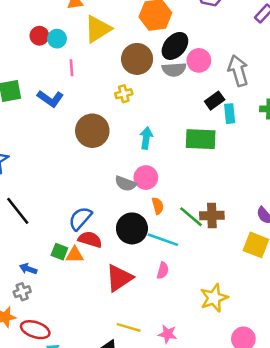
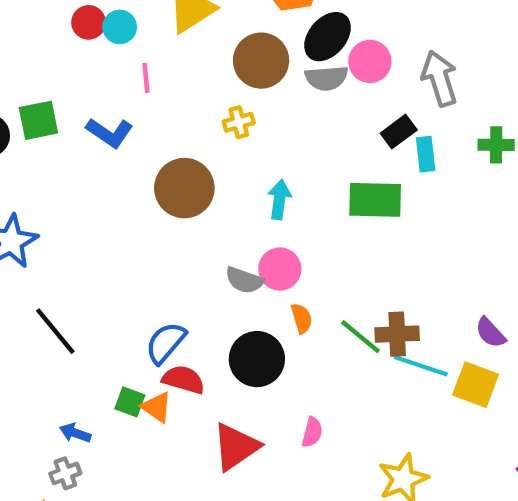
cyan line: (163, 240) -> (421, 366), moved
orange triangle: (75, 255) -> (157, 407), turned 36

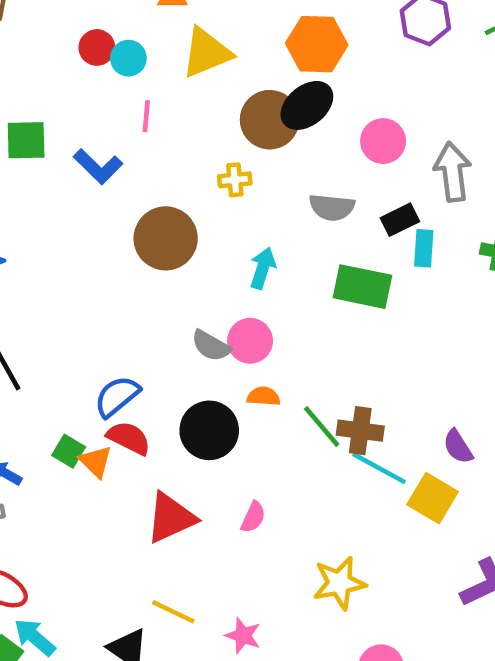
black ellipse: (328, 37) -> (307, 105), moved
gray semicircle: (326, 78) -> (332, 207), moved
orange semicircle: (302, 318) -> (263, 396), turned -80

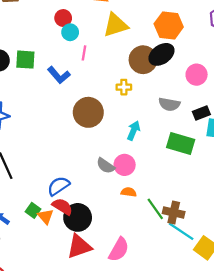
cyan circle: (128, 58) -> (70, 32), moved
black circle: (209, 430) -> (78, 217), moved
pink semicircle: (253, 517) -> (119, 250), size x1.6

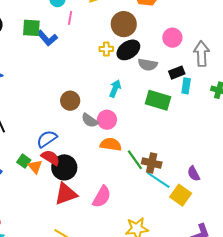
black ellipse: (161, 54) -> (128, 50), moved
green square: (25, 60) -> (31, 28), moved
brown circle: (88, 112) -> (70, 101), moved, size x0.7
orange semicircle: (129, 192) -> (111, 144), size x1.5

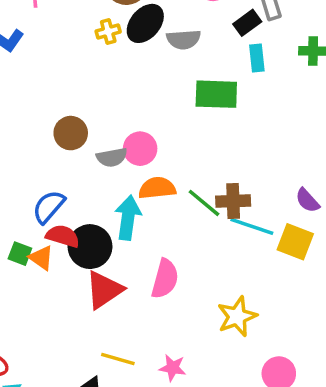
black rectangle: (177, 73) -> (247, 23), moved
cyan arrow: (115, 89) -> (128, 218), moved, size x1.4
gray semicircle: (90, 120) -> (112, 157), turned -30

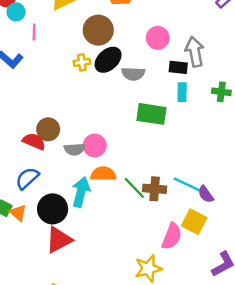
black rectangle: (247, 23) -> (178, 67), turned 36
cyan line: (252, 226) -> (188, 185), moved
red semicircle: (63, 236) -> (34, 141), moved
pink semicircle: (165, 279) -> (172, 236), moved

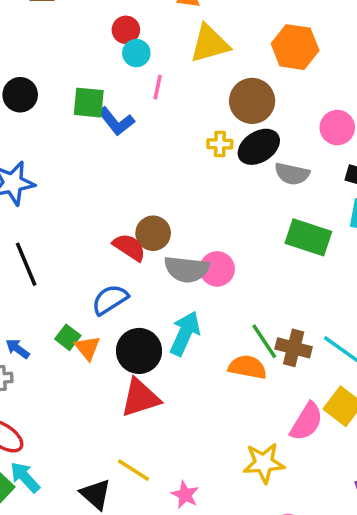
gray semicircle: (75, 149) -> (187, 269), size x1.4
orange semicircle: (103, 174) -> (247, 367), moved

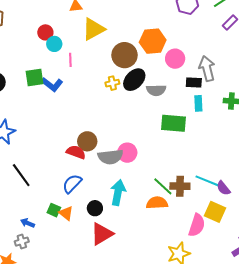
orange hexagon: (295, 47) -> (153, 41), moved
black circle: (139, 351) -> (95, 208), size x0.6

